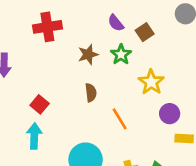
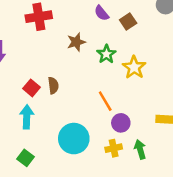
green star: (121, 54) -> (106, 54), moved
brown semicircle: (91, 93) -> (53, 85), moved
purple circle: (170, 114) -> (121, 123), moved

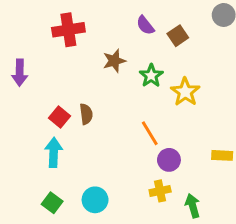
cyan circle: (74, 139) -> (95, 200), moved, size x0.7
green arrow: (140, 149) -> (193, 206), moved

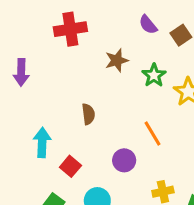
red square: (60, 117) -> (70, 166), moved
cyan arrow: (54, 153) -> (42, 142), moved
purple circle: (169, 160) -> (124, 160), moved

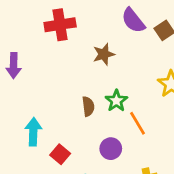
purple semicircle: (148, 25) -> (133, 21), size x1.4
green star: (154, 75) -> (116, 101), moved
brown semicircle: (88, 114) -> (88, 106), moved

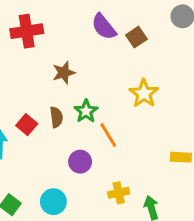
brown star: (104, 54) -> (64, 73), moved
red square: (60, 154) -> (27, 125), moved

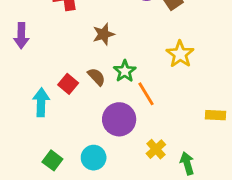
brown semicircle: (56, 117) -> (96, 77), turned -36
purple circle: (80, 162) -> (119, 119), size x1.5
yellow cross: (119, 193) -> (156, 149), turned -30

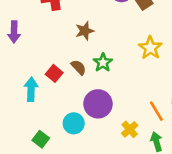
orange line: (146, 94) -> (156, 111), moved
cyan circle: (94, 158) -> (74, 123), moved

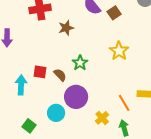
brown star: (85, 31) -> (66, 28), moved
brown semicircle: (79, 67) -> (60, 75), moved
red square: (54, 73) -> (40, 72), turned -32

